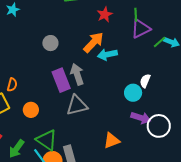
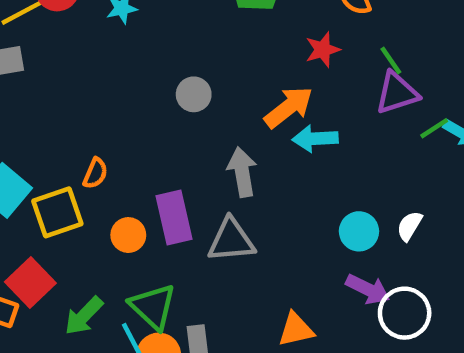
green line: (136, 15) -> (391, 60), turned -40
purple rectangle: (61, 80) -> (174, 218), moved
white semicircle: (145, 81) -> (409, 226), moved

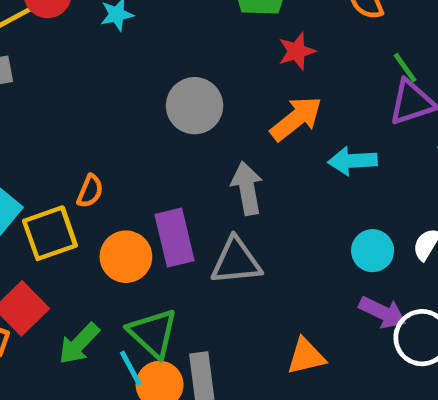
red star: (323, 50) -> (297, 51), moved
gray circle: (194, 94) -> (195, 106), size x1.5
cyan arrow: (315, 139) -> (352, 161), moved
orange circle: (128, 235) -> (126, 257), size x1.4

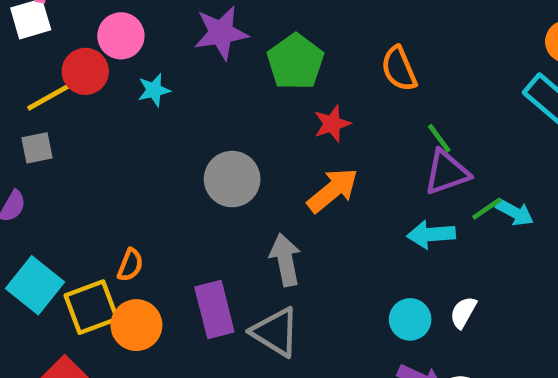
cyan arrow: (352, 161) -> (431, 234), moved
orange circle: (126, 257) -> (136, 325), moved
gray triangle: (236, 261) -> (275, 332), turned 38

